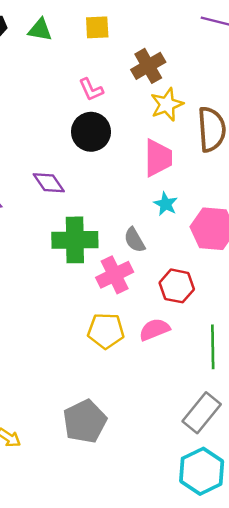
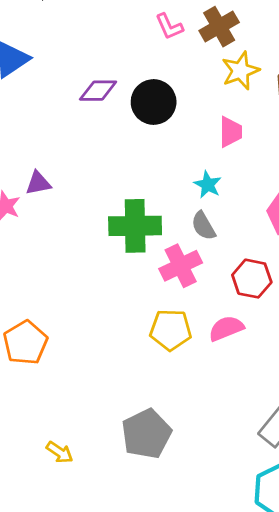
pink L-shape: (91, 90) -> (169, 27), moved
pink trapezoid: (158, 158) -> (230, 132), size x0.7
purple diamond: (49, 183) -> (98, 91), moved, turned -56
cyan star: (166, 204) -> (208, 185), moved

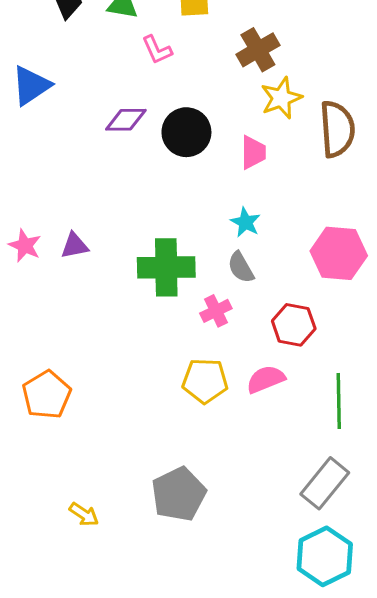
pink L-shape: (169, 27) -> (157, 50), moved
pink trapezoid: (230, 132) -> (253, 152), moved
purple triangle: (38, 183) -> (75, 246), moved
pink cross: (181, 266) -> (216, 311), size x0.7

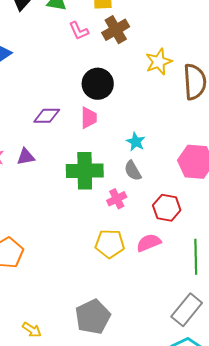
brown cross: (258, 50) -> (116, 30), moved
purple diamond: (126, 120) -> (47, 116), moved
pink trapezoid: (253, 152) -> (89, 118), moved

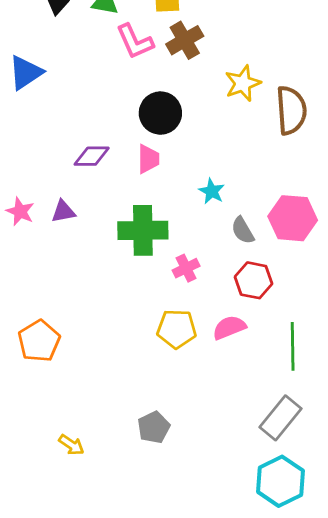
pink L-shape: (79, 31) -> (135, 42), size x1.4
gray semicircle: (133, 171) -> (243, 230), moved
gray pentagon: (93, 317) -> (154, 427), size x0.7

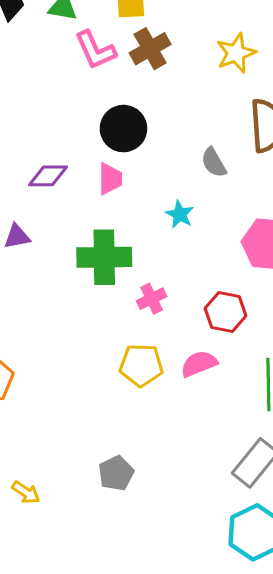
yellow star: (243, 83) -> (236, 53), moved
gray semicircle: (243, 230) -> (214, 163), moved

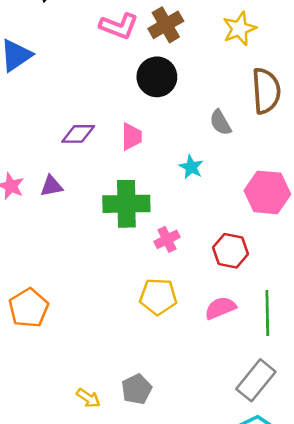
pink L-shape: (95, 50) -> (119, 26), turned -45
black circle: (123, 129) -> (157, 77), moved
pink semicircle: (199, 364) -> (220, 308), moved
yellow arrow: (26, 492) -> (88, 398), moved

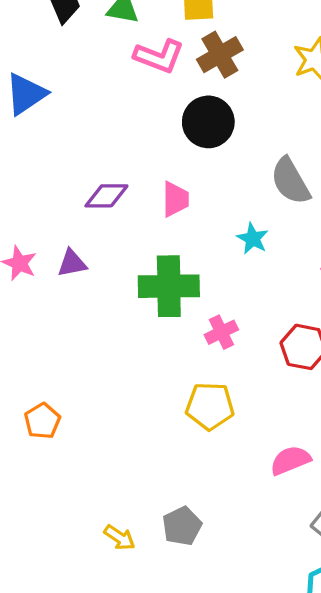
gray semicircle: (220, 123) -> (290, 181), size x1.4
orange pentagon: (29, 308) -> (42, 421), size x0.7
pink semicircle: (220, 308) -> (290, 460), moved

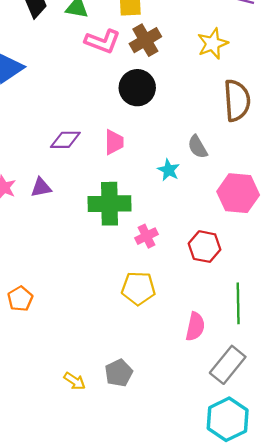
gray semicircle: (290, 181) -> (198, 147), moved, size x0.7
pink semicircle: (290, 460) -> (195, 327), turned 124

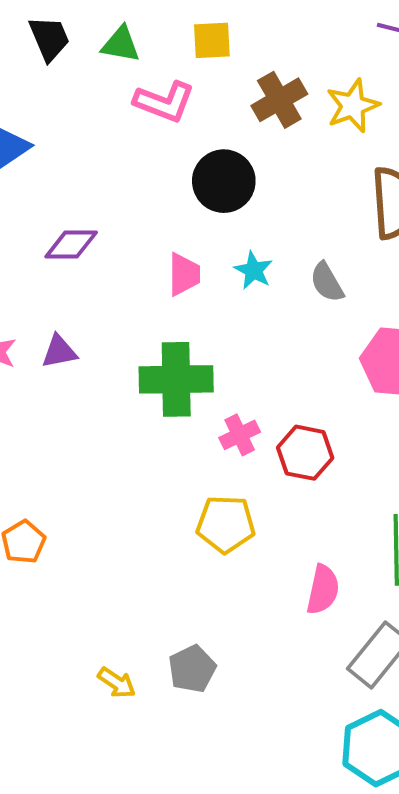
brown cross: (145, 40) -> (279, 100), moved
purple diamond: (65, 140) -> (71, 245), moved
cyan star: (169, 170) -> (254, 270), moved
red hexagon: (204, 247) -> (305, 453), moved

